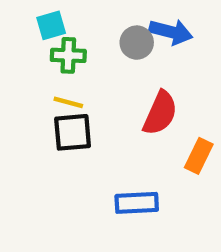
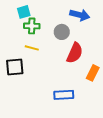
gray circle: (137, 43) -> (62, 32), moved
black square: (73, 132) -> (15, 67), moved

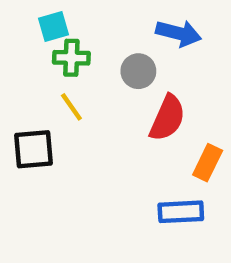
yellow line: (32, 48) -> (71, 107), turned 40
blue rectangle: (64, 95) -> (181, 212), moved

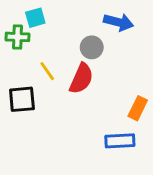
green cross: (71, 58) -> (18, 37), moved
red semicircle: (167, 118) -> (81, 79), moved

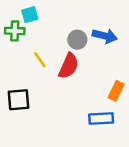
blue arrow: (118, 22) -> (105, 36), moved
black square: (22, 99) -> (19, 100), moved

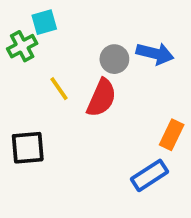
green cross: (15, 31) -> (22, 46), turned -30
blue rectangle: (101, 118) -> (150, 175), turned -30

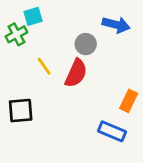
blue arrow: (155, 54) -> (116, 25), moved
blue rectangle: (150, 175) -> (112, 131), turned 56

